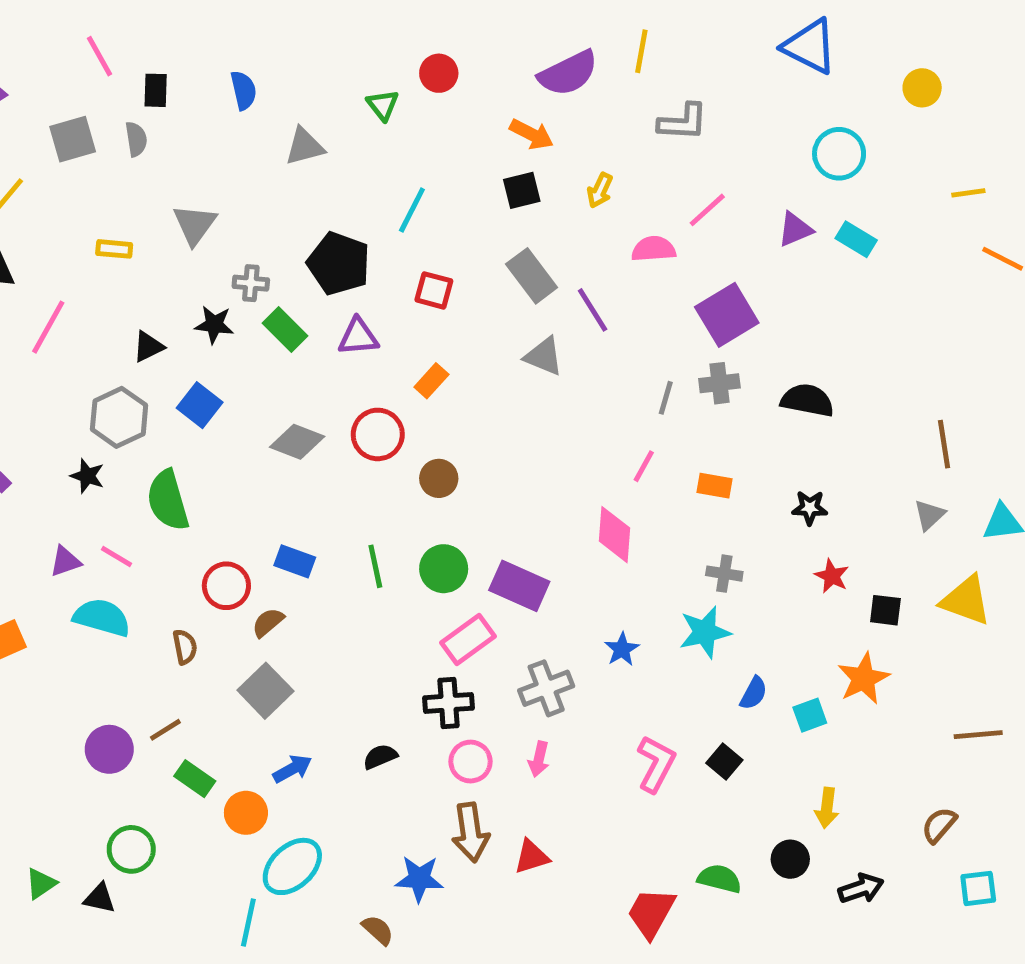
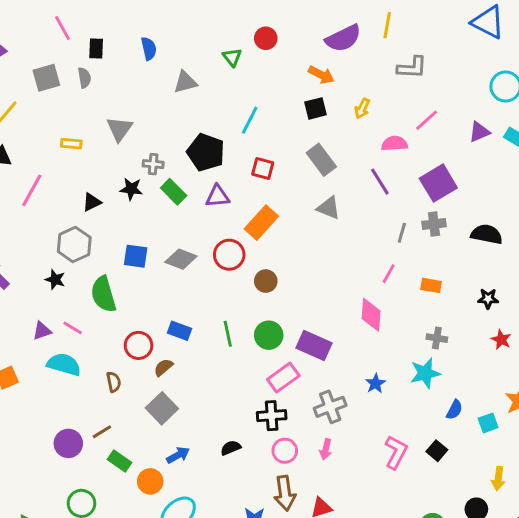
purple line: (593, 310) -> (380, 182), moved
orange rectangle: (431, 381) -> (261, 223), size x1.6
blue square: (200, 405) -> (136, 256), moved, turned -30

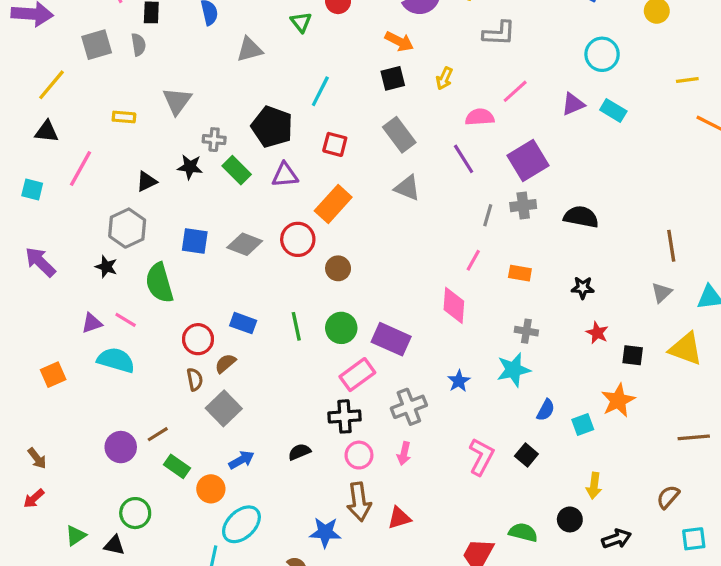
brown semicircle: (114, 382) -> (195, 379), moved

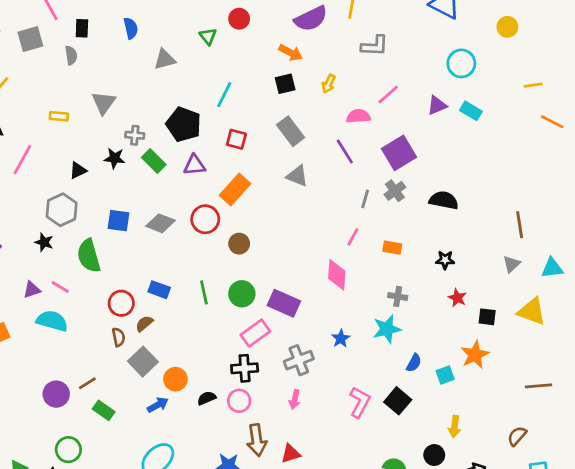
gray square: (97, 45) -> (30, 39), moved
gray cross: (523, 206) -> (395, 191), turned -30
pink circle: (359, 455) -> (239, 401), moved
black square: (526, 455) -> (398, 401), size x1.4
orange circle: (211, 489) -> (175, 379), moved

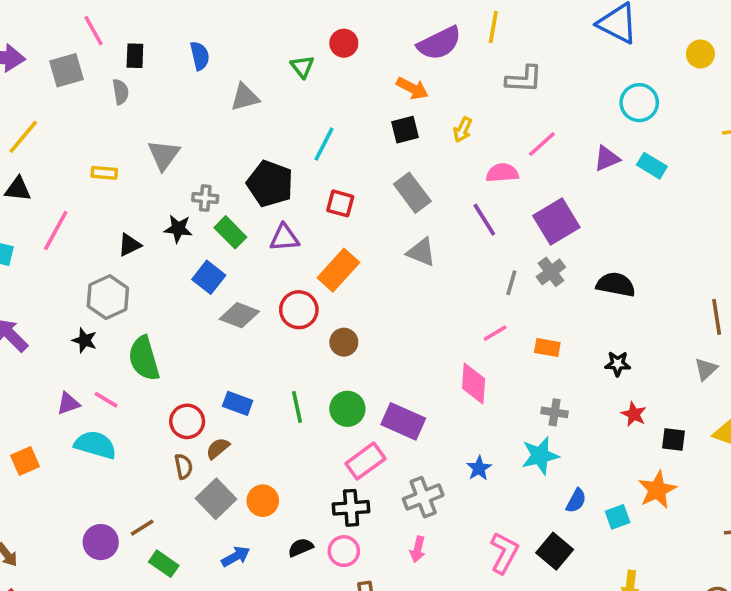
blue square: (119, 221) -> (209, 277), moved, turned 30
pink line: (353, 237) -> (495, 333), turned 30
orange circle: (175, 379) -> (263, 501), moved

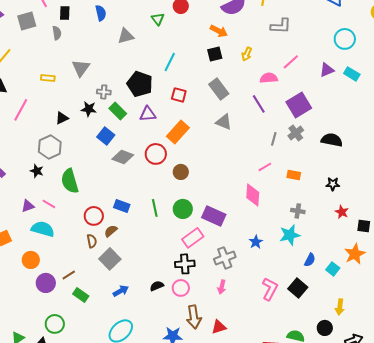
orange circle: (263, 501) -> (31, 260), moved
cyan square: (618, 517) -> (333, 269), turned -32

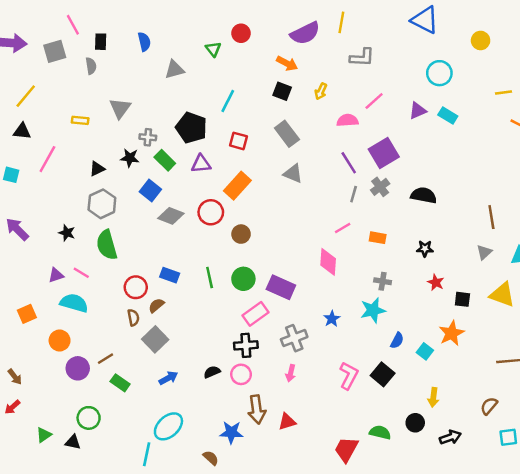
black square: (215, 54) -> (282, 91), turned 35
purple line: (259, 104) -> (349, 163), moved
gray hexagon: (50, 147) -> (102, 204), moved

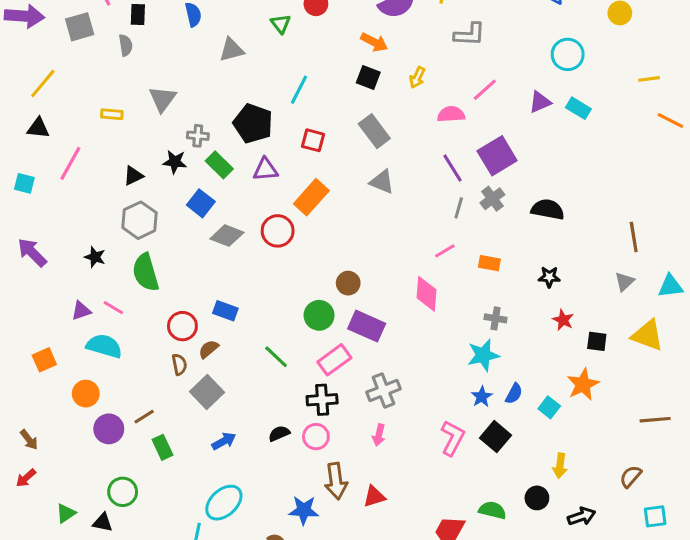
brown circle: (241, 234) -> (348, 283), moved
green line: (210, 278) -> (276, 357), moved, turned -35
blue star: (332, 319) -> (482, 397), moved
green rectangle: (120, 383) -> (162, 447), turned 30

